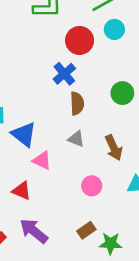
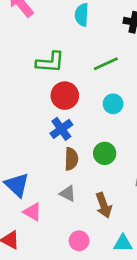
cyan circle: (114, 29) -> (113, 104), moved
red circle: (80, 40) -> (65, 96), moved
green circle: (122, 93) -> (105, 153), moved

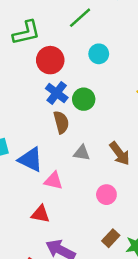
green circle: (105, 153) -> (84, 99), moved
brown semicircle: (71, 159) -> (61, 122), moved

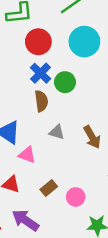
cyan circle: (99, 54) -> (84, 42), size x1.6
pink circle: (106, 195) -> (76, 197), moved
brown rectangle: (111, 238) -> (49, 188), moved

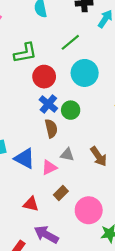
pink triangle: (27, 155) -> (49, 167), moved, turned -42
brown rectangle: (49, 188) -> (61, 193), moved
pink circle: (76, 197) -> (89, 210), size x1.6

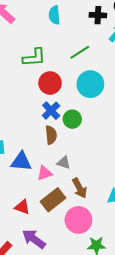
brown arrow: (99, 156) -> (80, 188), moved
blue triangle: (25, 158) -> (21, 161), turned -30
brown rectangle: (61, 193) -> (53, 200), size x1.6

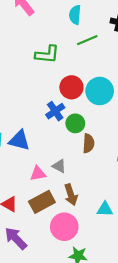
green line: (80, 52) -> (87, 40), moved
red circle: (50, 83) -> (71, 87), moved
brown semicircle: (51, 135) -> (88, 143), moved
blue triangle: (21, 161) -> (19, 140), moved

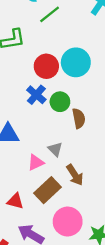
gray triangle: (59, 166) -> (55, 149), turned 32
pink circle: (64, 227) -> (68, 222), moved

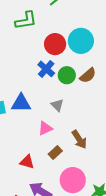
brown semicircle: (79, 118) -> (88, 75), moved, turned 60
gray triangle: (55, 149) -> (57, 105), moved
brown rectangle: (47, 190) -> (55, 152), size x0.6

